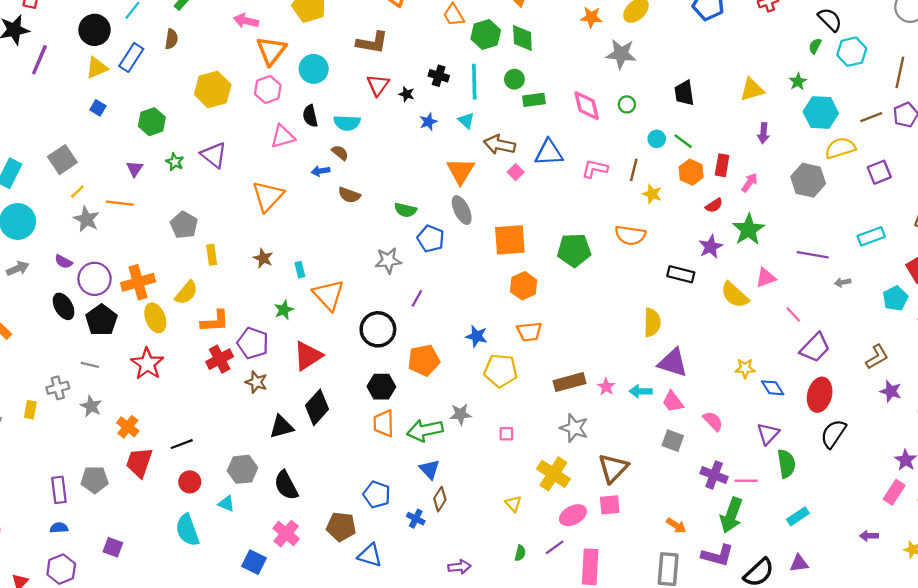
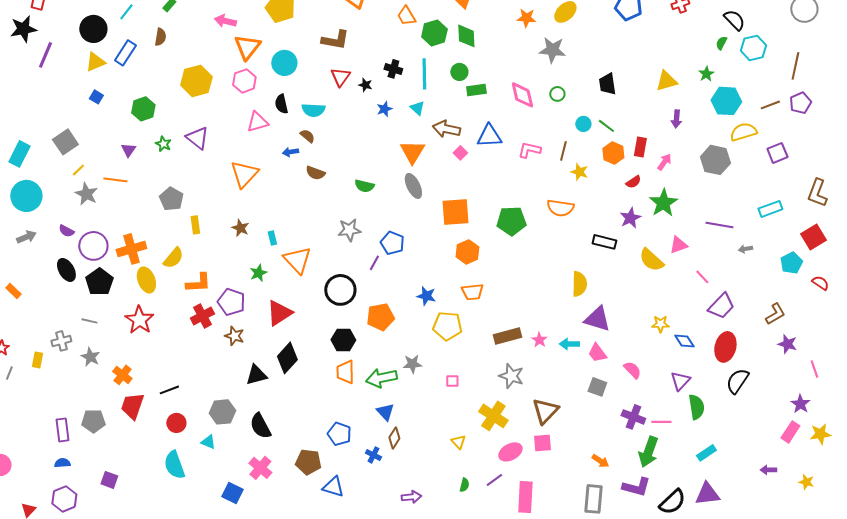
blue pentagon: (431, 239) -> (392, 243), moved
purple triangle: (799, 563) -> (707, 494), size x1.5

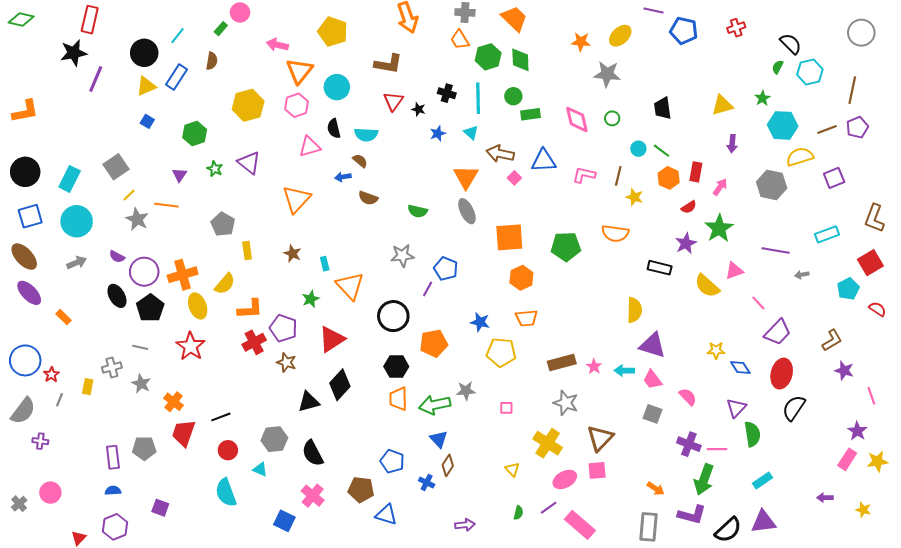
pink rectangle: (525, 497) -> (580, 525), turned -52

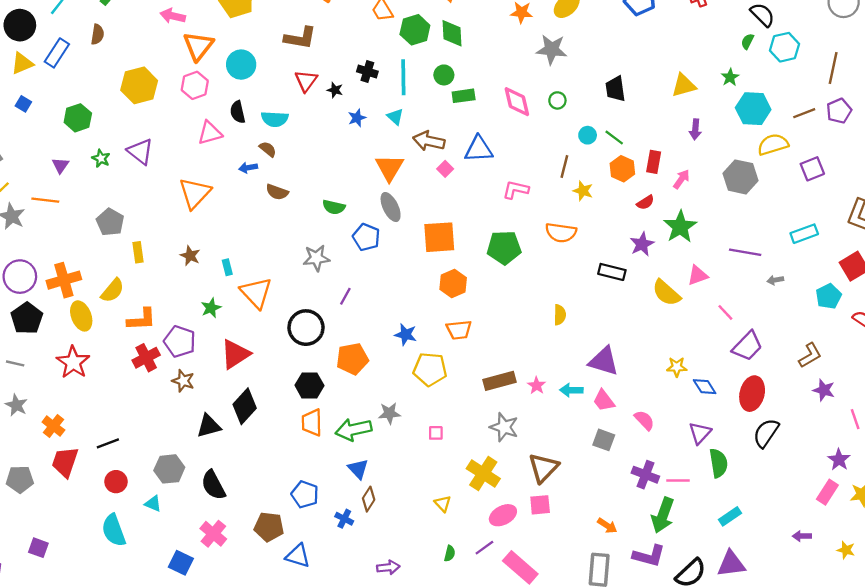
pink L-shape: (584, 175) -> (516, 190), moved
blue pentagon: (446, 269) -> (366, 237), moved
yellow semicircle: (634, 310) -> (560, 315), moved, size x0.7

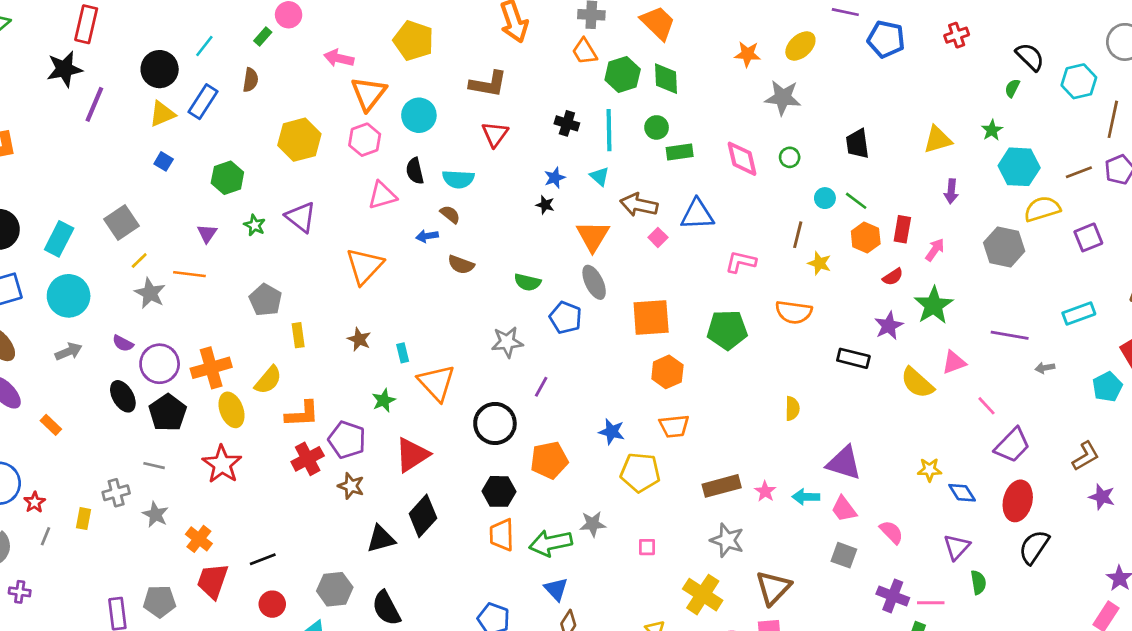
cyan hexagon: (785, 47) -> (1079, 81), moved
black star: (335, 90) -> (545, 205), moved
green semicircle: (718, 463) -> (978, 582), size x0.7

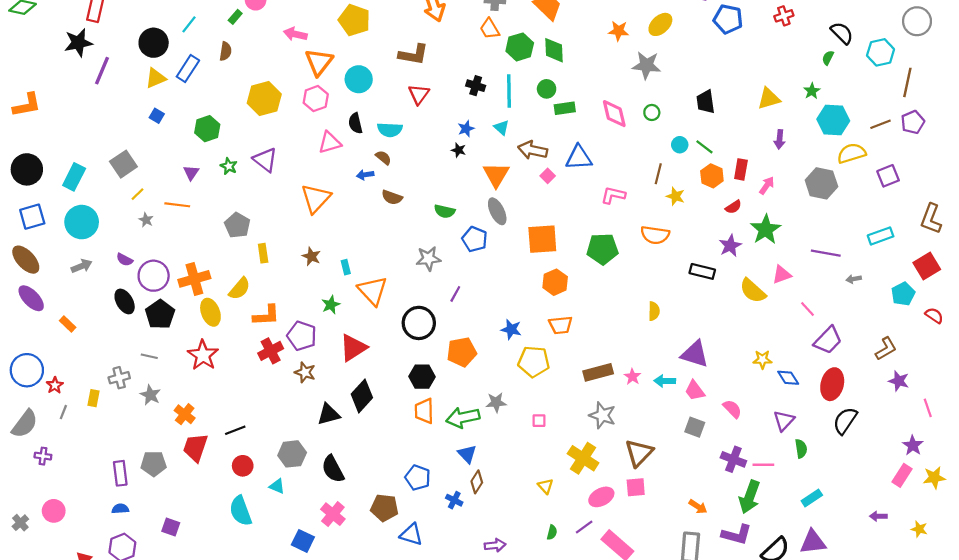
gray star: (150, 293) -> (146, 220), size x0.6

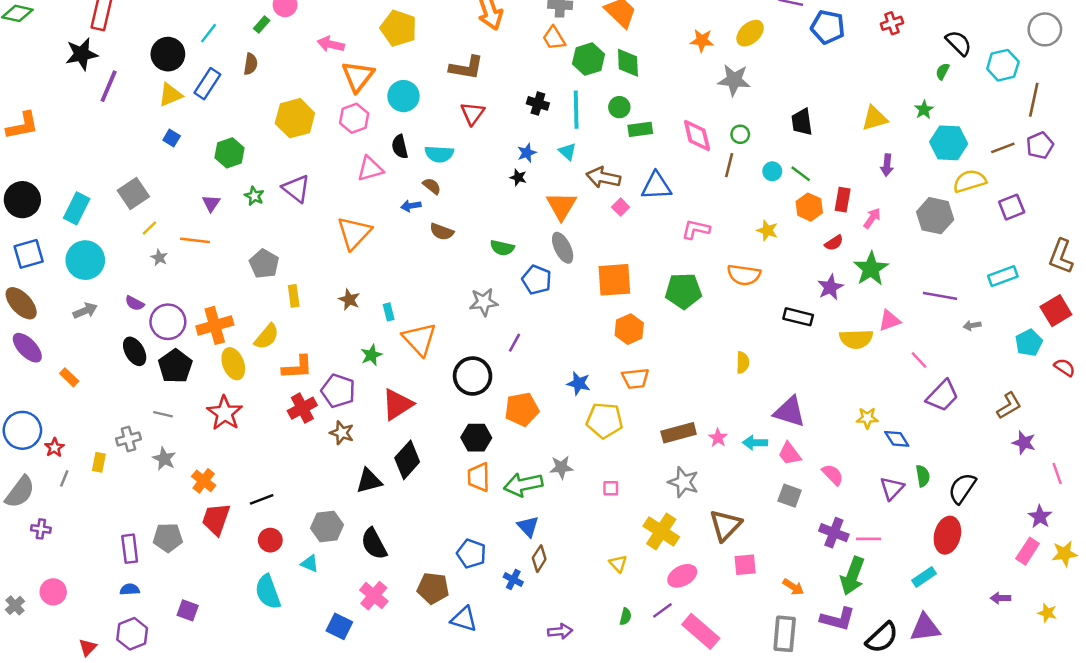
brown line: (658, 174) -> (729, 165), moved
yellow semicircle: (753, 291) -> (856, 339), turned -44
red ellipse: (832, 384) -> (947, 535), moved
green semicircle: (801, 449) -> (923, 476), moved
pink square: (636, 487) -> (745, 565), moved

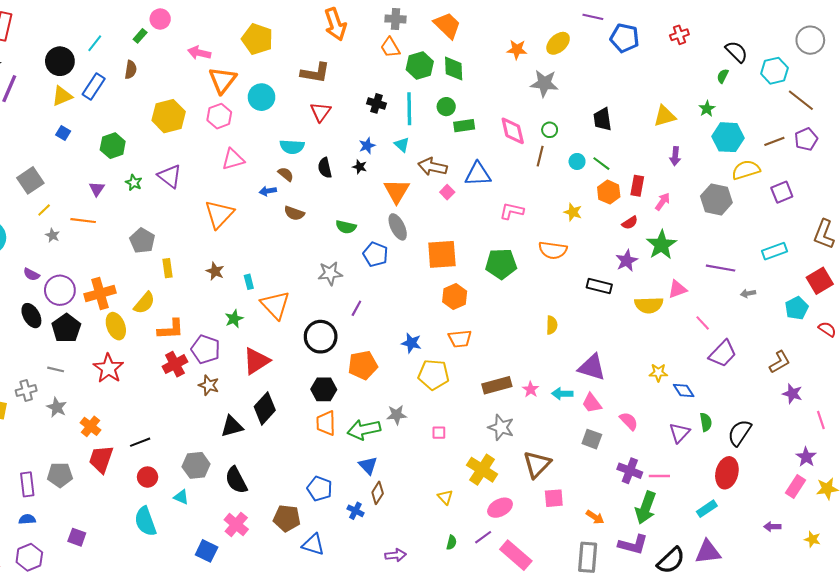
brown line: (1034, 100) -> (801, 100), turned -64
black semicircle: (400, 147) -> (325, 168), moved

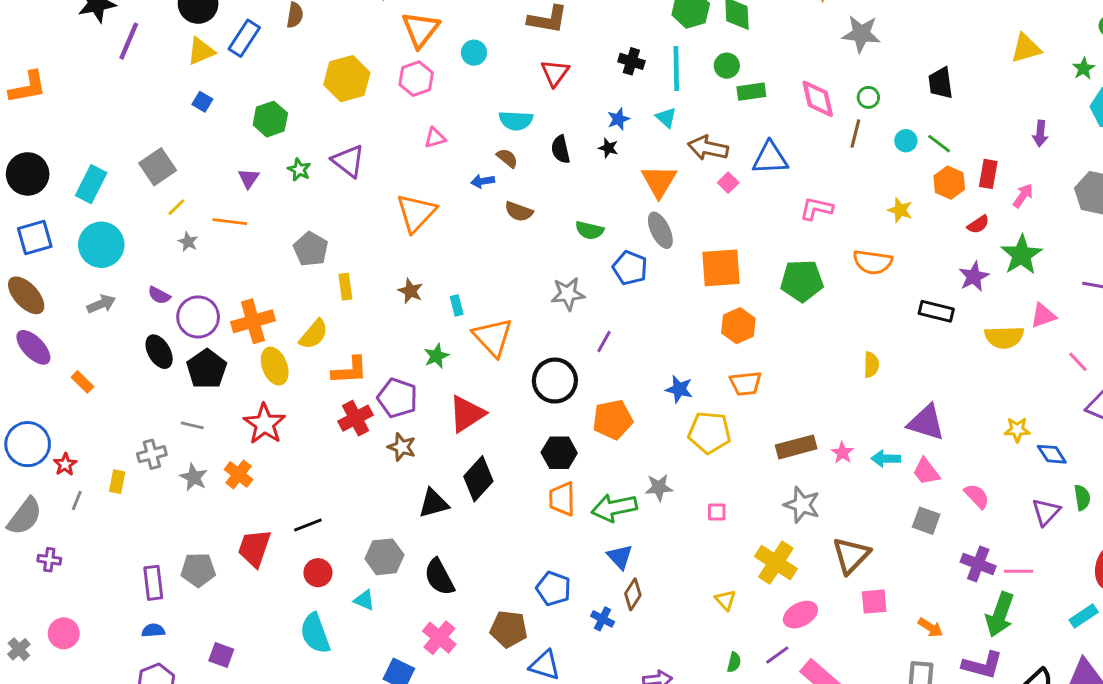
cyan circle: (261, 97) -> (474, 53), size x0.7
yellow triangle: (665, 116) -> (1026, 48), moved
pink triangle: (233, 159) -> (435, 138), size x0.7
orange cross: (91, 426) -> (239, 474), moved

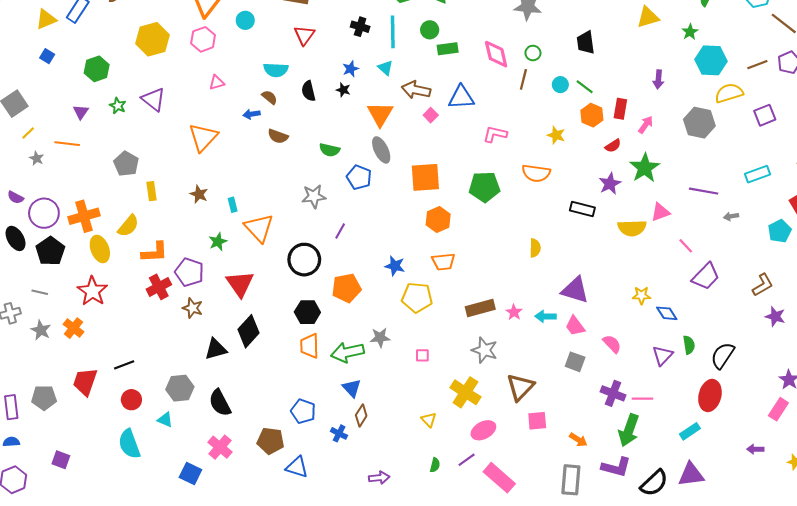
red triangle: (467, 414) -> (240, 284), turned -32

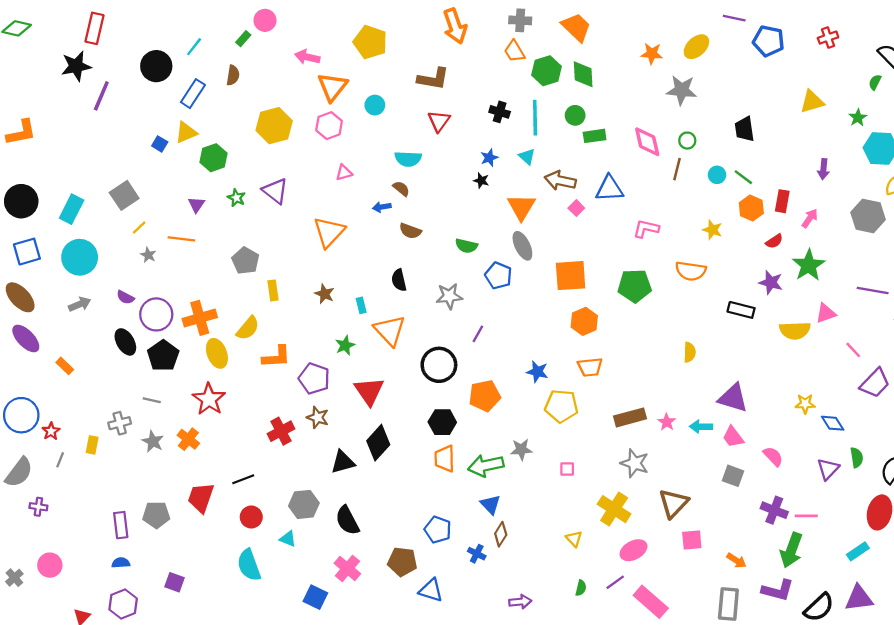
yellow triangle: (46, 19) -> (186, 133), moved
black semicircle: (308, 91) -> (399, 280), moved
purple star: (610, 184) -> (771, 282), turned -30
red cross: (159, 287) -> (281, 431), moved

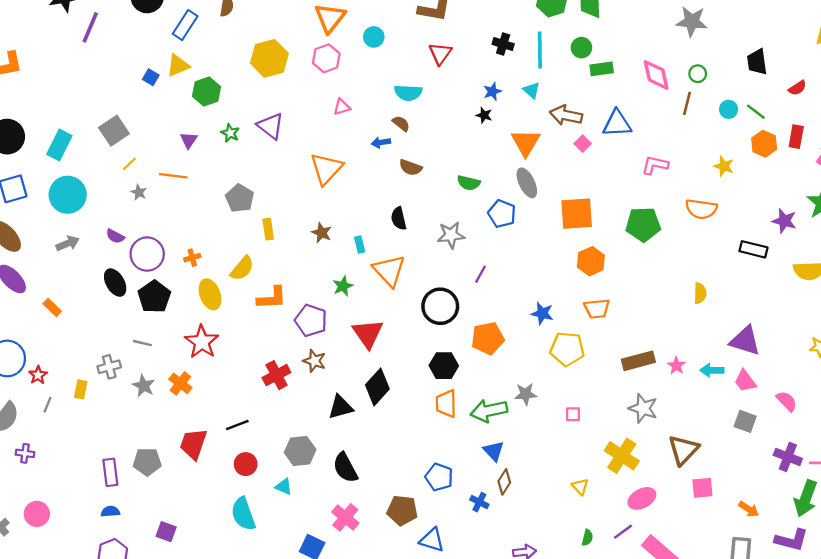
red semicircle: (774, 241) -> (797, 88), moved
orange cross: (200, 318) -> (192, 258), size x0.5

